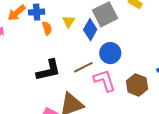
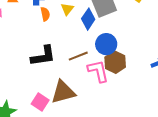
brown hexagon: (137, 85) -> (115, 62), moved

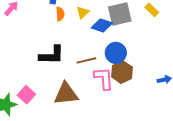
blue diamond: (88, 19) -> (102, 25), turned 65
pink square: (40, 102) -> (26, 95), moved

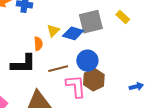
yellow triangle: (83, 12) -> (53, 31), moved
orange semicircle: (60, 14) -> (38, 44), moved

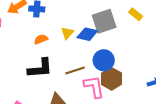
orange semicircle: (38, 44) -> (41, 39), moved, turned -104

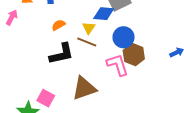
yellow triangle: (67, 33) -> (89, 28), moved
brown line: (75, 71) -> (87, 42), moved, turned 48

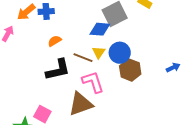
yellow triangle: (89, 28) -> (99, 52), moved
pink L-shape: (118, 65) -> (93, 82), moved

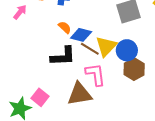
blue diamond: (100, 29) -> (81, 35), moved
orange semicircle: (55, 41) -> (65, 27), turned 64
yellow triangle: (99, 52) -> (106, 46), size x1.6

